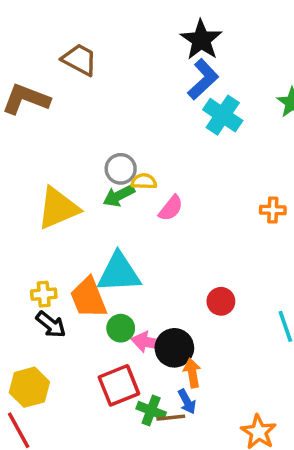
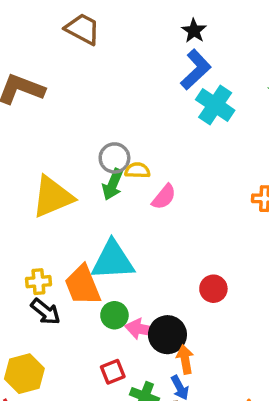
black star: (201, 40) -> (194, 31), size x0.6
brown trapezoid: (79, 60) -> (83, 29), moved
green arrow: (119, 196) -> (113, 184), turned -40
red square: (119, 385) -> (113, 372), size x0.6

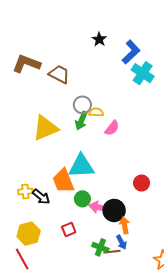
brown trapezoid: (83, 29) -> (59, 74), moved
black star: (194, 31) -> (99, 39), moved
yellow cross: (38, 282) -> (25, 191), moved
red square: (113, 372) -> (69, 229), moved

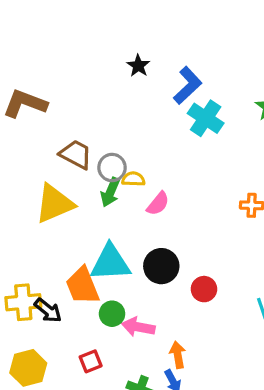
brown trapezoid: (59, 74) -> (76, 154), moved
yellow cross: (25, 191) -> (23, 302), size x1.5
black circle: (114, 210) -> (161, 266), moved

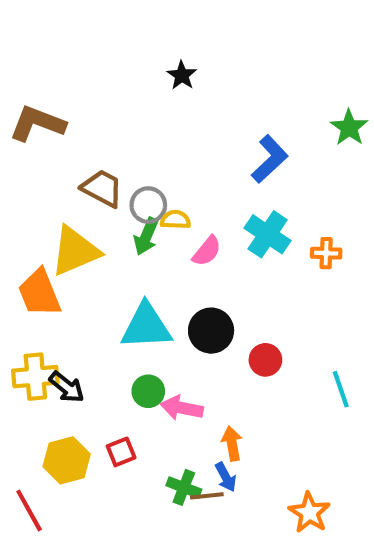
blue L-shape: (188, 85) -> (270, 159), moved
cyan cross: (206, 118) -> (268, 234), moved
orange trapezoid: (82, 286) -> (39, 293), moved
yellow hexagon: (28, 368) -> (67, 460), moved

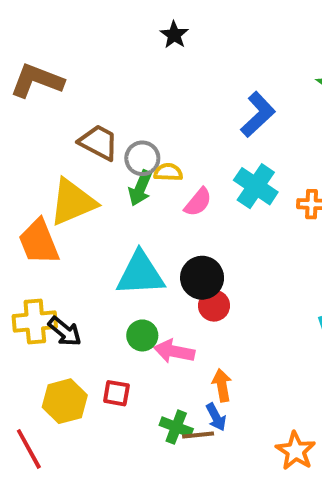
red circle: (265, 360) -> (214, 306), moved
red square: (121, 452) -> (116, 393), turned 32

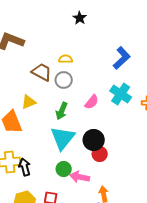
yellow semicircle: (168, 172) -> (66, 59), moved
green arrow: (140, 188) -> (62, 111), moved
yellow triangle: (73, 202) -> (29, 102), size x0.6
cyan triangle: (140, 274) -> (63, 138), turned -48
black arrow: (65, 331) -> (25, 167), turned -144

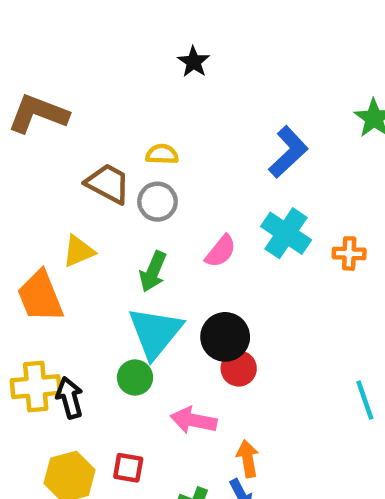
green circle: (64, 169) -> (135, 378), moved

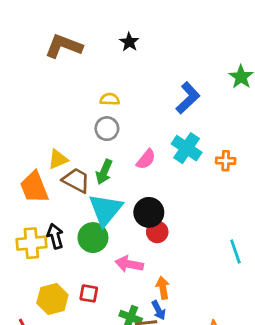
brown L-shape: (38, 114) -> (64, 46), moved
brown trapezoid: (108, 184) -> (76, 180), moved
green circle: (135, 378) -> (93, 238), size x1.4
black arrow: (70, 398) -> (55, 236), moved

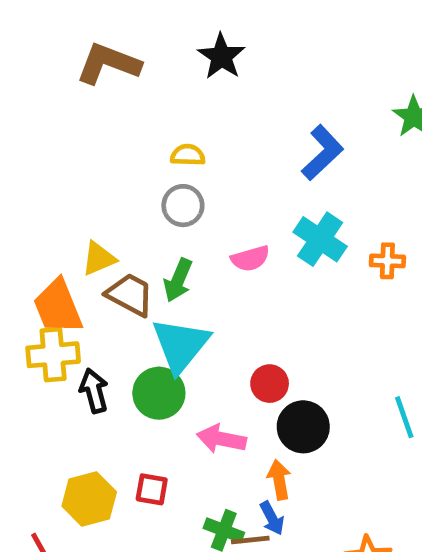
black star: (129, 42) -> (221, 56), size x1.4
pink semicircle: (146, 159) -> (250, 258), turned 35
black circle: (149, 212) -> (303, 427), moved
yellow cross: (31, 243) -> (53, 355), moved

